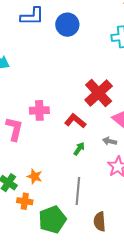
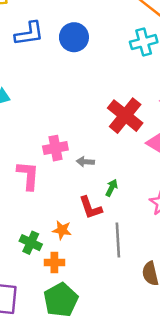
red L-shape: (75, 121) -> (90, 208), moved, turned -140
gray arrow: (110, 141) -> (85, 162), moved
green pentagon: (52, 220) -> (61, 300), moved

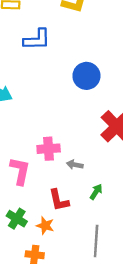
blue circle: (74, 37) -> (86, 76), moved
red L-shape: (90, 208) -> (59, 200), moved
green cross: (31, 243) -> (17, 219), moved

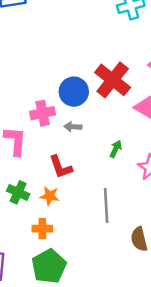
blue circle: (86, 76) -> (74, 92), moved
green arrow: (96, 192) -> (116, 149), moved

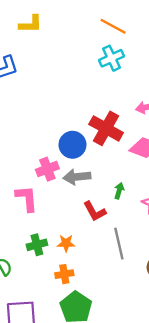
gray arrow: (73, 127) -> (77, 177), size x1.6
red L-shape: (61, 167) -> (95, 211), moved
green cross: (18, 192) -> (37, 245), turned -30

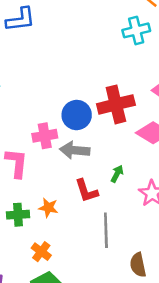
red cross: (106, 128) -> (116, 104), turned 36
orange star: (66, 243) -> (48, 208), moved
orange cross: (64, 274) -> (41, 252), turned 36

